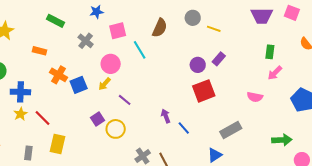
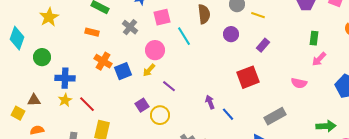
brown semicircle: (160, 28) -> (204, 14), turned -30
orange rectangle: (39, 51) -> (92, 32), moved
purple circle: (198, 65) -> (231, 34), moved

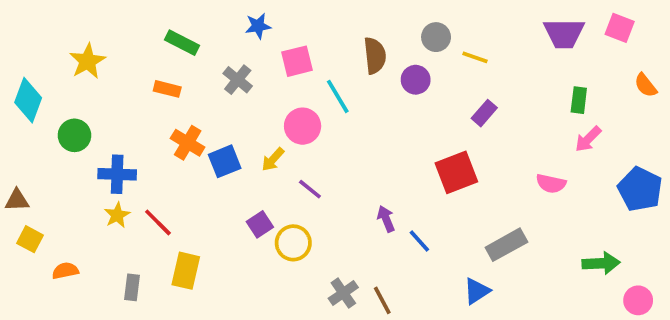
purple circle: (231, 34) -> (416, 80), moved
pink circle: (155, 50) -> (303, 126), moved
brown triangle: (34, 100) -> (17, 200), moved

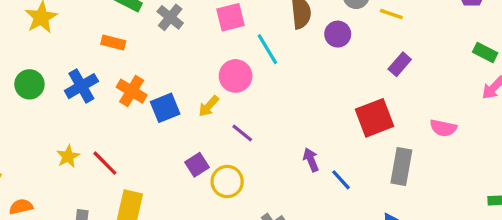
gray cross: (238, 80) -> (170, 17), moved
green rectangle: (579, 100) -> (485, 53), turned -70
blue cross: (117, 174) -> (81, 86), moved, turned -32
pink semicircle: (551, 184) -> (443, 128), moved
gray rectangle: (506, 245) -> (401, 166), moved, turned -51

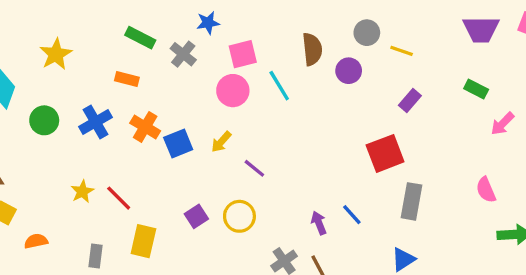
green rectangle: (485, 53) -> (476, 89), moved
pink circle: (236, 76) -> (233, 91), moved
pink semicircle: (443, 128) -> (486, 190), moved, turned 55
purple arrow: (311, 160) -> (319, 223), moved
purple square: (197, 165) -> (196, 216), moved

